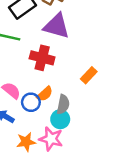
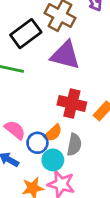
red cross: (42, 58) -> (72, 103), moved
cyan circle: (60, 119) -> (53, 160), moved

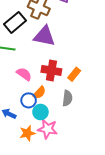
pink semicircle: (15, 130) -> (24, 74), moved
gray semicircle: (74, 145) -> (67, 98), moved

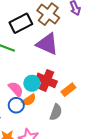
pink semicircle: (24, 74) -> (16, 89), moved
cyan circle: (40, 112) -> (32, 83), moved

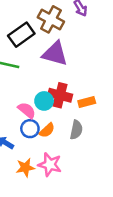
orange rectangle: (68, 90) -> (87, 102), turned 32
orange semicircle: (29, 100) -> (47, 130), moved

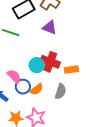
purple triangle: (55, 54) -> (50, 27), size x0.7
pink semicircle: (27, 110) -> (14, 76), moved

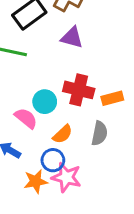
cyan circle: (37, 65) -> (45, 102), moved
blue circle: (23, 87) -> (53, 160), moved

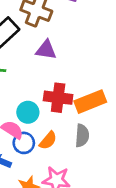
orange rectangle: (112, 98) -> (90, 102), size x1.5
blue circle: (53, 160) -> (24, 143), moved

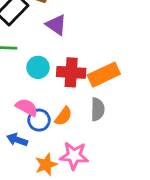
purple triangle: (46, 50) -> (56, 25), turned 30
cyan circle: (28, 112) -> (38, 67), moved

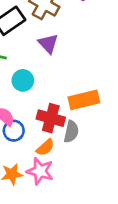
red cross: (71, 72) -> (51, 118), moved
orange semicircle: (63, 116) -> (45, 147), moved

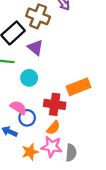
purple triangle: (48, 44) -> (35, 48), moved
gray semicircle: (71, 132) -> (71, 153), moved

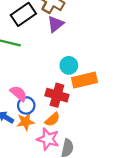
purple triangle: (35, 48) -> (56, 24), moved, turned 35
cyan circle: (29, 78) -> (69, 65), moved
orange star: (30, 152) -> (25, 122), moved

